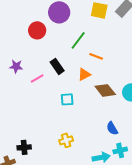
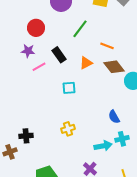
red circle: (37, 30) -> (36, 28), moved
orange line: (96, 56) -> (107, 46), moved
purple star: (16, 66) -> (28, 51), moved
brown diamond: (105, 90) -> (114, 67), moved

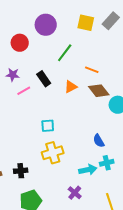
red circle: (36, 28) -> (20, 43), moved
cyan square: (69, 88) -> (48, 126), moved
yellow cross: (68, 129) -> (53, 153), size x1.5
black cross: (26, 136) -> (21, 171), moved

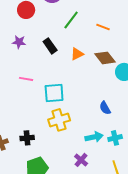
orange line: (92, 70) -> (103, 27), moved
pink line: (24, 91) -> (26, 79), moved, turned 40
cyan square: (48, 126) -> (54, 93), size x1.5
cyan cross: (107, 163) -> (115, 138), moved

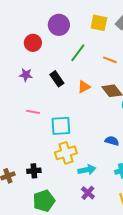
blue semicircle: (105, 108) -> (112, 141), turned 136
cyan arrow: (94, 137) -> (87, 170), moved

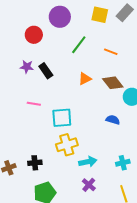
black rectangle: (57, 79) -> (46, 71), moved
blue semicircle: (112, 141) -> (113, 120), moved

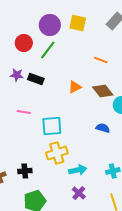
yellow square: (100, 15) -> (78, 23), moved
green line: (79, 45) -> (48, 50), moved
black rectangle: (46, 71) -> (36, 79), turned -35

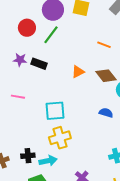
pink line: (24, 112) -> (18, 97), moved
cyan arrow: (78, 170) -> (48, 161), moved

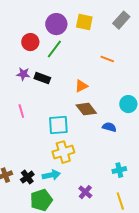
brown diamond: (106, 76) -> (86, 109), moved
pink line: (18, 97) -> (21, 111), turned 64
black cross: (28, 156) -> (27, 177), moved, turned -32

